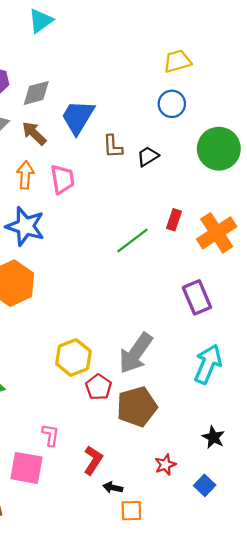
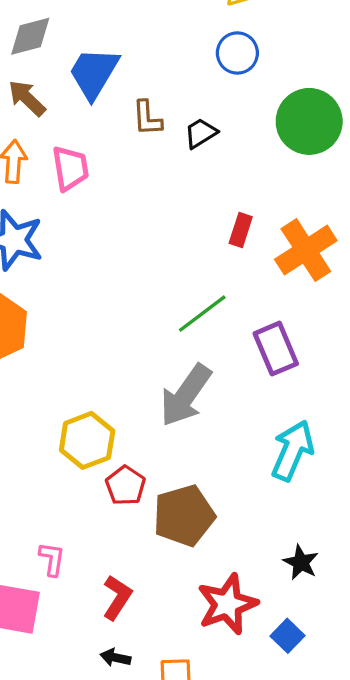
green line: (132, 241) -> (202, 314), moved
gray arrow: (136, 353) -> (186, 395), moved
red star: (165, 465) -> (227, 604), size x1.8
black arrow: (113, 488) -> (115, 658), moved

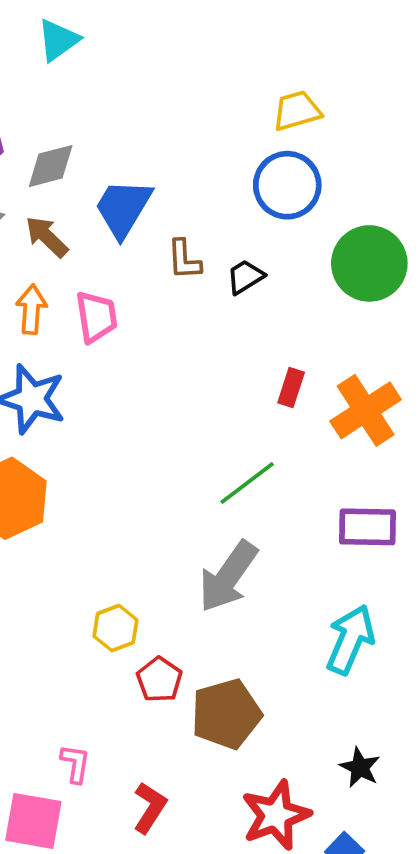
blue circle: (237, 53) -> (287, 185), size x1.4
purple rectangle: (276, 349) -> (367, 527), moved, turned -66
yellow hexagon: (87, 440) -> (115, 628), size x0.7

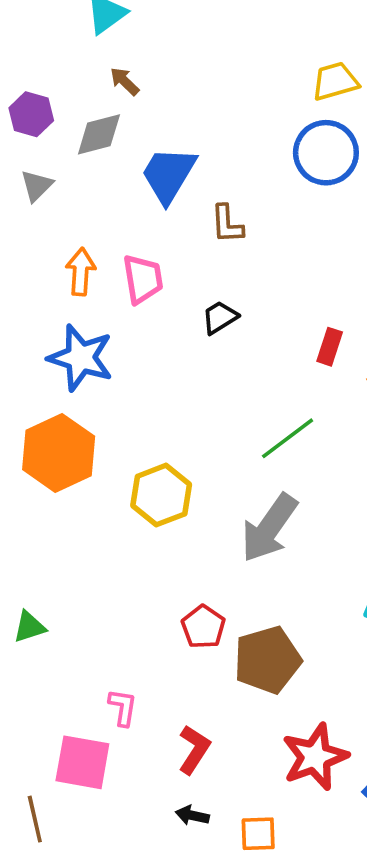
brown arrow: (47, 237) -> (125, 81), moved, size x0.7
black trapezoid: (245, 277) -> (220, 317), moved
yellow hexagon: (115, 628) -> (161, 495), moved, size x1.4

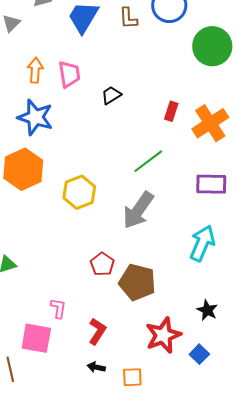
brown L-shape: (227, 224) -> (128, 18), moved
brown pentagon: (267, 660) -> (137, 282), turned 30

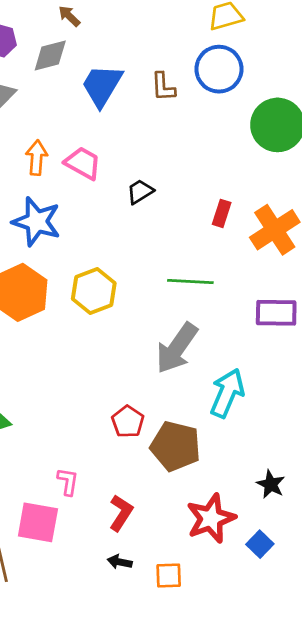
pink trapezoid: (69, 74) -> (83, 163), turned -52
green line: (148, 161) -> (190, 281), turned 40
yellow hexagon: (79, 192) -> (94, 291), moved
cyan arrow: (202, 243) -> (227, 393), moved

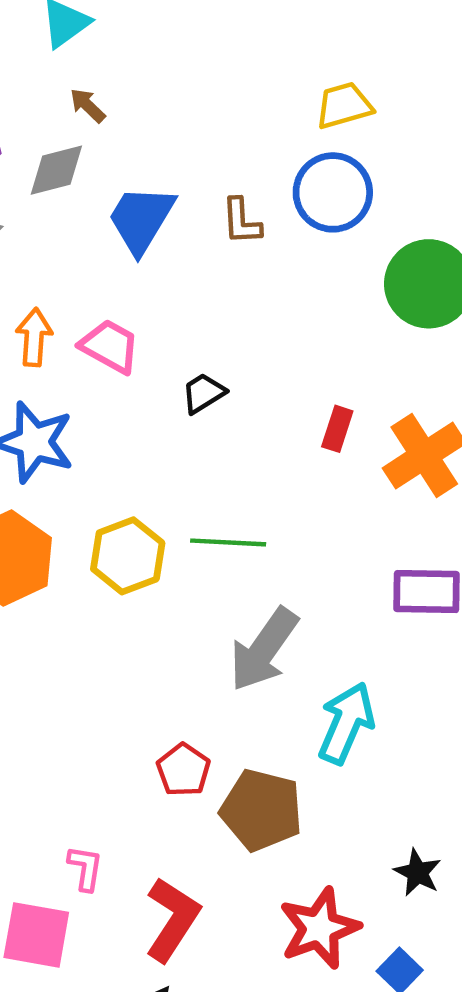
green line: (190, 281) -> (228, 542), moved
red L-shape: (121, 513) -> (172, 919), size x1.4

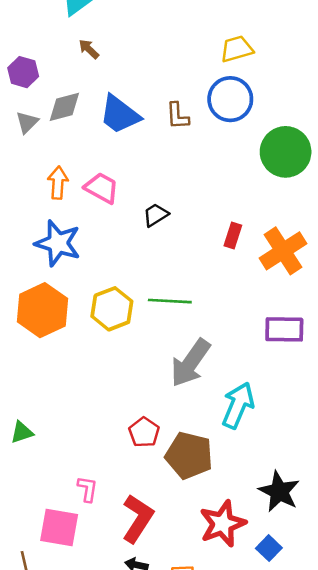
gray diamond: (56, 170) -> (64, 107), moved
blue trapezoid: (141, 219) -> (120, 115), turned -84
black star: (418, 872) -> (279, 491), size x1.5

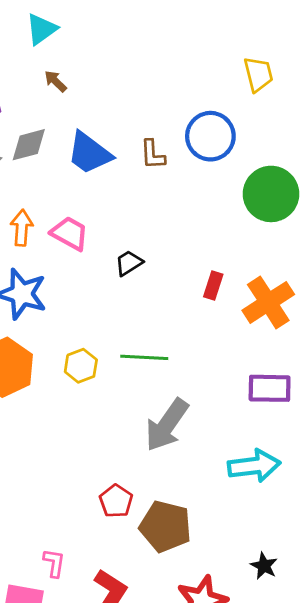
yellow trapezoid: (237, 49) -> (258, 74), moved, turned 92
yellow hexagon: (112, 309) -> (81, 366), size x0.7
cyan arrow: (238, 405) -> (254, 466), moved, turned 60
black star: (279, 491) -> (264, 566), size x0.6

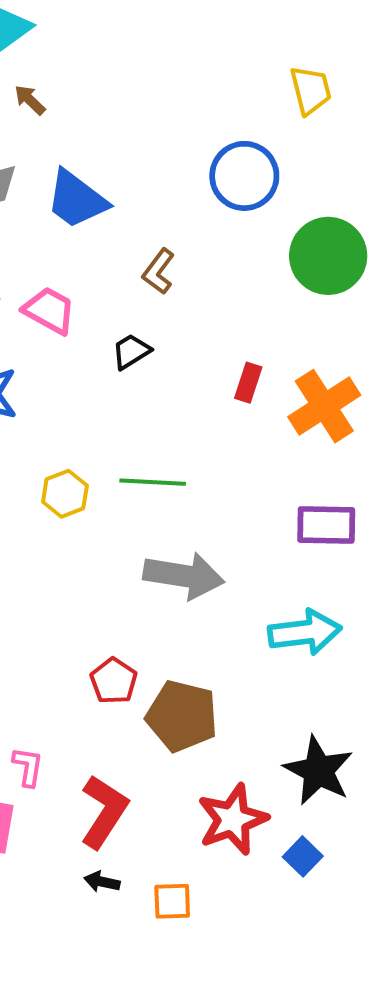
brown L-shape: (153, 155) -> (159, 271), moved, turned 40
gray arrow: (167, 425) -> (184, 576), turned -116
black star: (264, 566) -> (318, 771), size x1.8

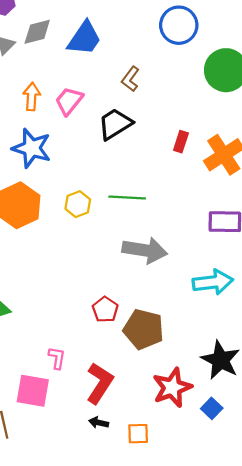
blue trapezoid: (77, 199) -> (84, 38), turned -93
pink trapezoid: (49, 310) -> (69, 101), turned -80
black trapezoid: (131, 351) -> (115, 124), size x1.6

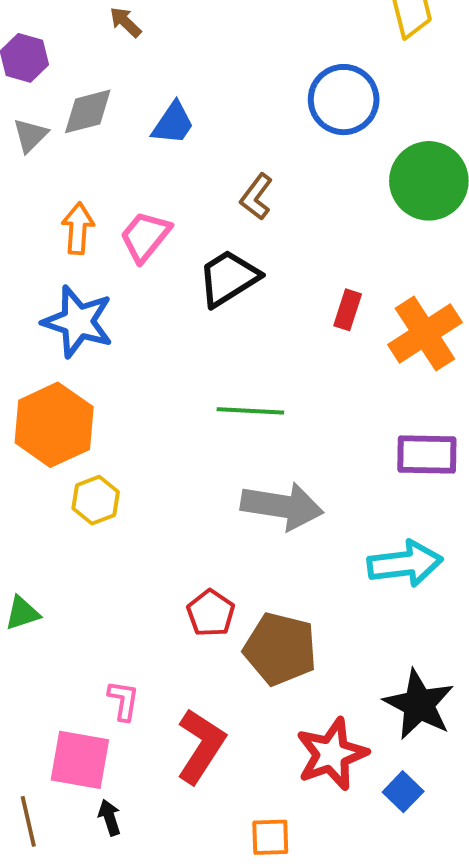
blue trapezoid: (84, 38) -> (173, 123), size x0.7
yellow hexagon: (78, 204) -> (96, 500), moved
black arrow: (99, 423) -> (110, 817), moved, turned 60

